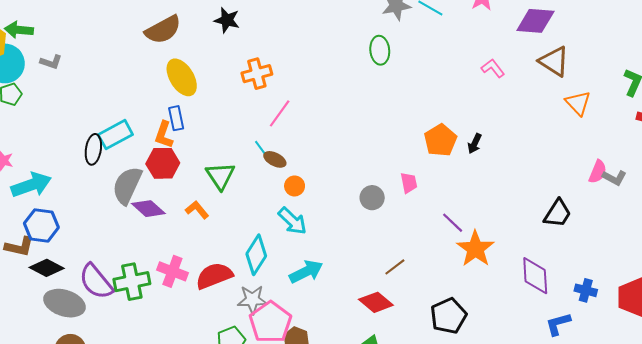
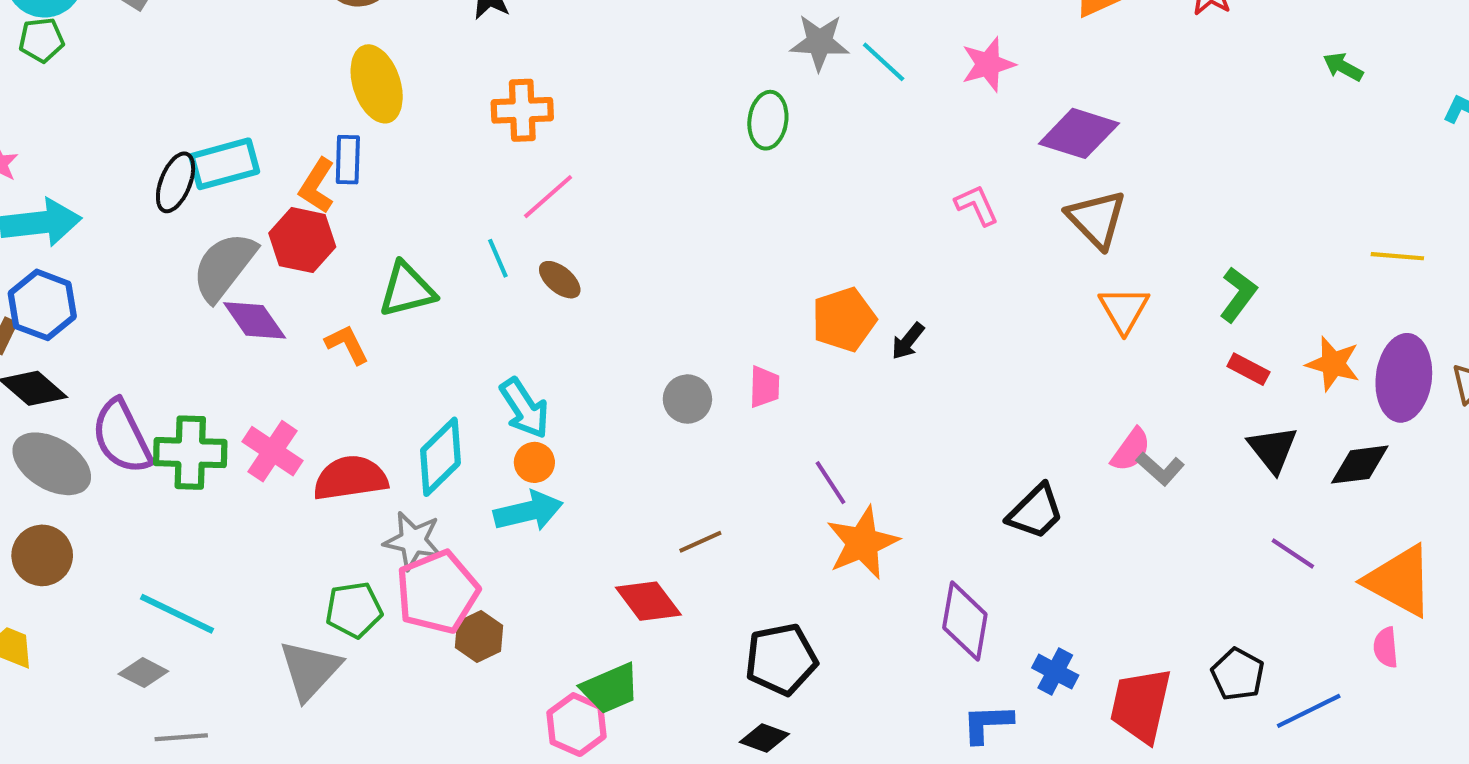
brown ellipse: (275, 159) -> (560, 280), moved
green triangle: (220, 176) -> (407, 290), turned 36
orange circle: (295, 186) -> (534, 462), moved

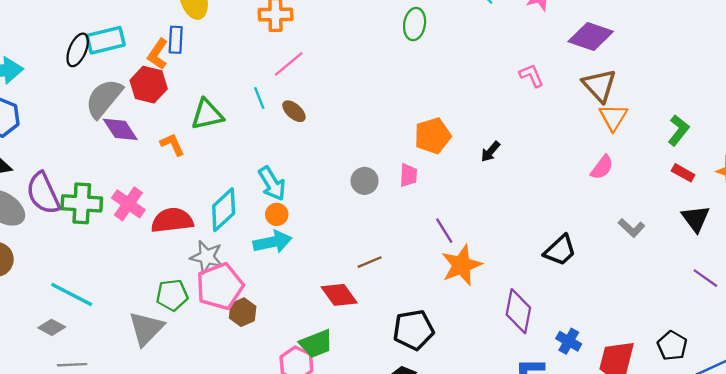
orange triangle: (1124, 310) -> (613, 117), moved
orange pentagon: (844, 319) -> (433, 136), moved
pink semicircle: (1131, 450) -> (602, 167), moved

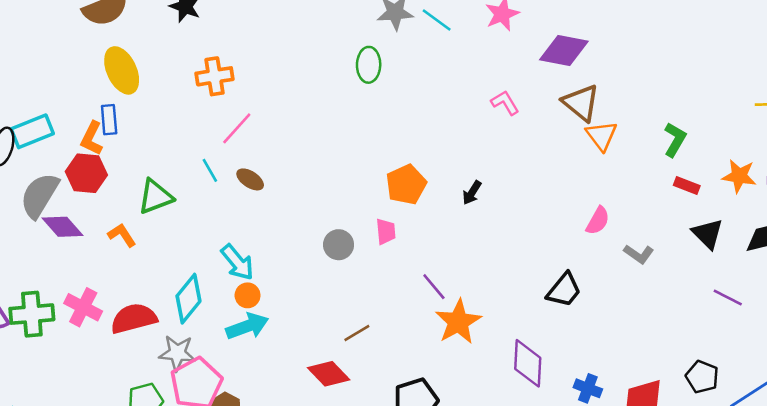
pink semicircle: (602, 167) -> (598, 221), moved

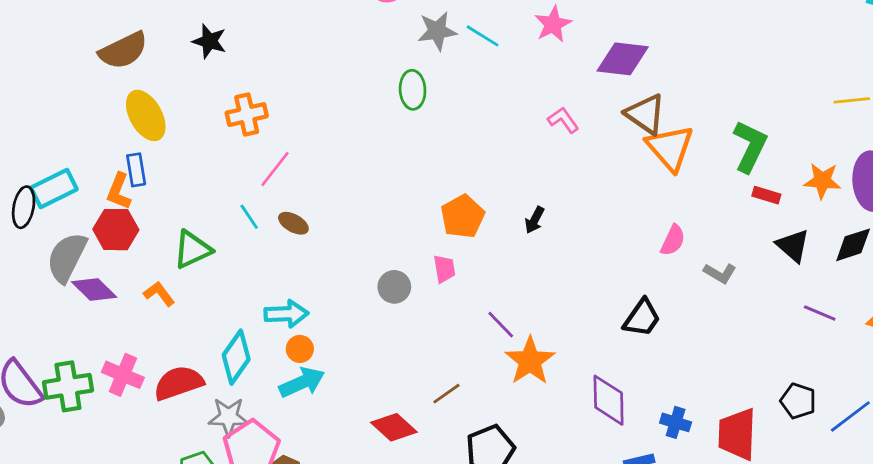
orange triangle: (601, 136) -> (670, 148), size x1.4
green L-shape: (675, 140) -> (750, 146), size x1.4
cyan arrow: (237, 262) -> (286, 314), turned -48
brown line: (357, 333) -> (446, 394), moved

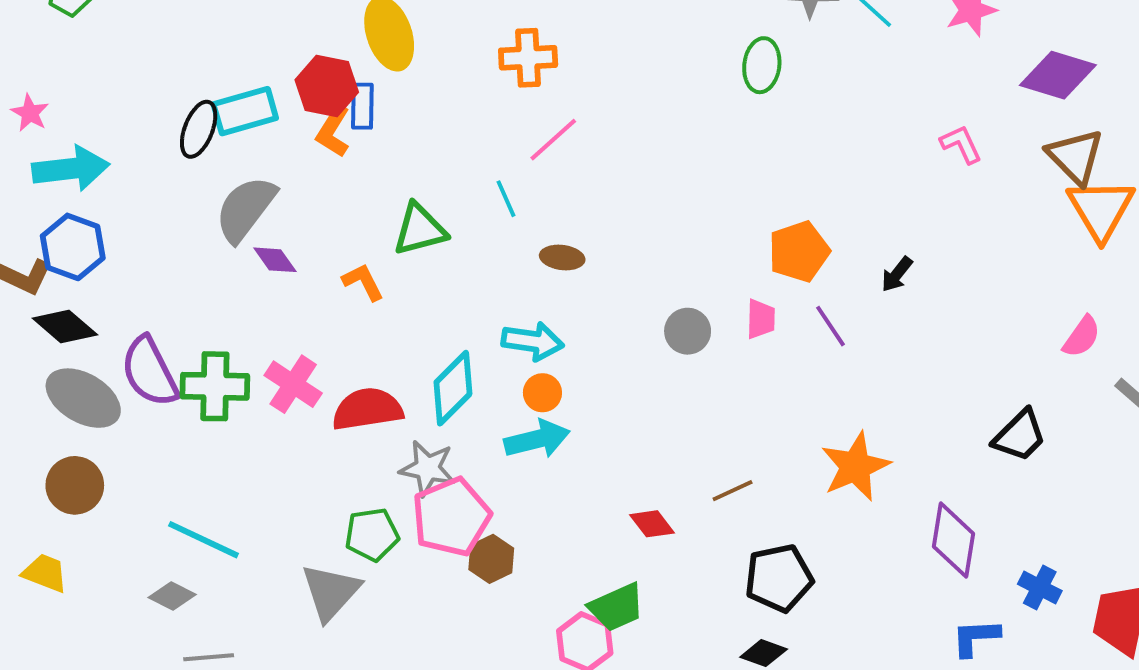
brown ellipse: (293, 223) -> (562, 257), moved, turned -32
red hexagon: (116, 230) -> (327, 86), moved
purple diamond: (94, 289) -> (275, 260), size x0.7
purple line: (501, 325) -> (831, 326), moved
red diamond: (394, 427) -> (652, 524), size x0.7

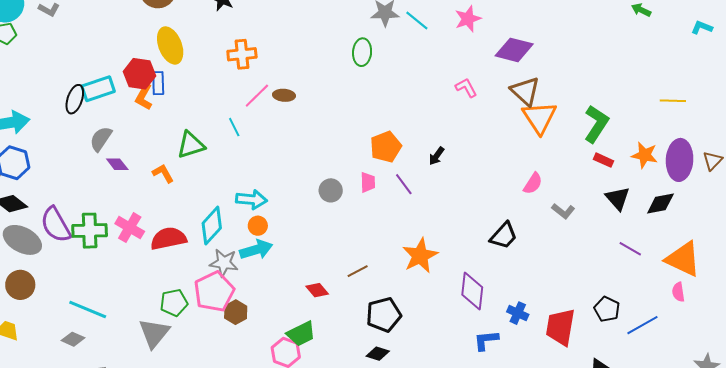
gray semicircle: (245, 209) -> (101, 139), size x0.7
brown ellipse: (562, 257) -> (284, 95), moved
gray star: (428, 468) -> (224, 263), moved

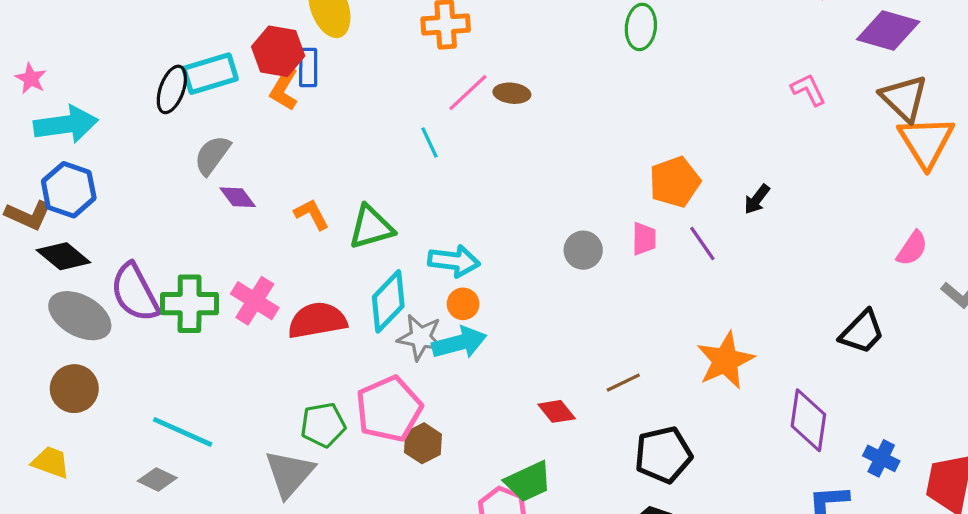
green triangle: (191, 145) -> (371, 227), moved
gray star: (224, 263) -> (421, 337), moved

